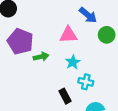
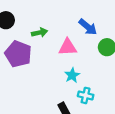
green arrow: (41, 57) -> (40, 33), moved

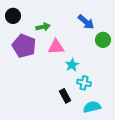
pink triangle: (68, 47) -> (56, 47), moved

